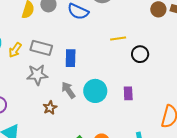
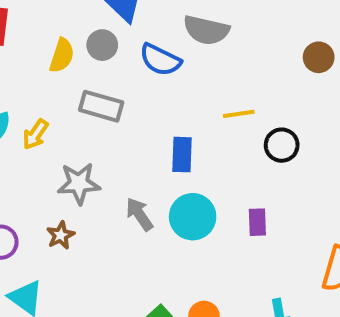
gray rectangle: (41, 48) -> (101, 106), moved
blue rectangle: (71, 58) -> (182, 155), moved
brown star: (50, 108) -> (61, 235), moved

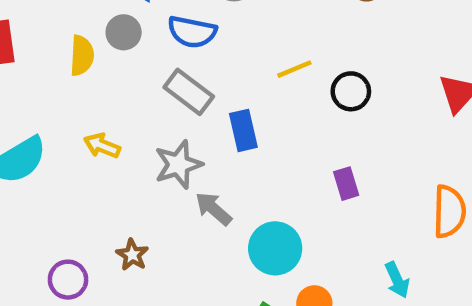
gray rectangle: (101, 106) -> (189, 92), moved, turned 36
yellow arrow: (35, 134) -> (102, 146), moved, turned 92
gray star: (79, 183) -> (178, 165), moved
cyan circle: (193, 217) -> (275, 248), moved

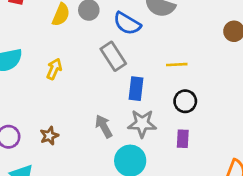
black circle: (351, 91) -> (185, 101), moved
yellow arrow: (102, 146) -> (54, 69), turned 72
gray star: (178, 165) -> (142, 124), moved

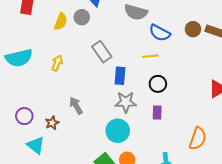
blue semicircle: (127, 23) -> (160, 33), moved
gray arrow: (104, 126) -> (76, 106), moved
brown star: (49, 136) -> (52, 123), moved

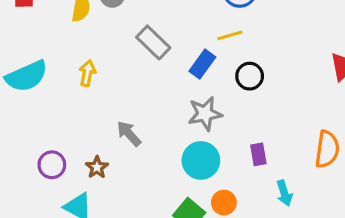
blue rectangle: (120, 76) -> (202, 64), moved, turned 42
purple rectangle: (157, 112) -> (258, 154), moved

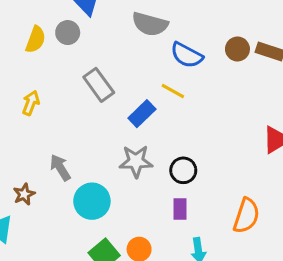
yellow line: (230, 35) -> (173, 91), turned 35
black circle: (250, 76) -> (183, 170), moved
cyan circle: (201, 160) -> (92, 201), moved

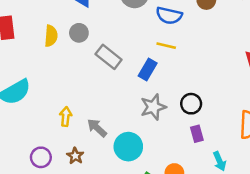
gray circle: (68, 33) -> (79, 33), moved
yellow arrow: (31, 103) -> (66, 117), moved

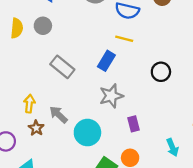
gray rectangle: (109, 57) -> (62, 67), moved
black circle: (191, 104) -> (161, 72), moved
purple rectangle: (197, 134) -> (133, 124), moved
brown star: (75, 156) -> (36, 128), moved

